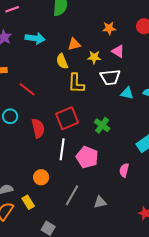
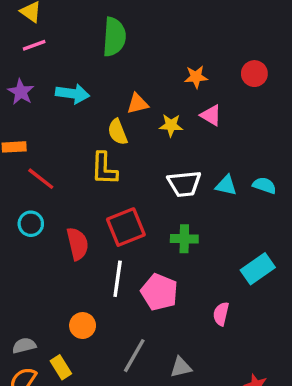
white trapezoid: (110, 77) -> (184, 184), moved
yellow L-shape: (76, 83) -> (104, 169), moved
red line: (27, 89) -> (41, 179), moved
green cross: (102, 125) -> (184, 239), turned -35

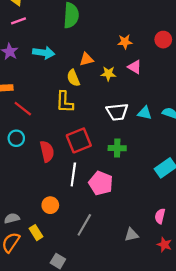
pink semicircle: (221, 314) -> (160, 216), moved
gray triangle: (181, 367) -> (131, 235), moved

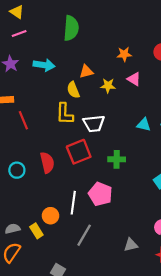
red line: (23, 109) -> (23, 120), turned 30
white trapezoid: (117, 112) -> (94, 124), moved
cyan circle: (16, 138) -> (17, 170), moved
white line: (73, 174) -> (73, 203), moved
yellow rectangle: (36, 233) -> (36, 231), moved

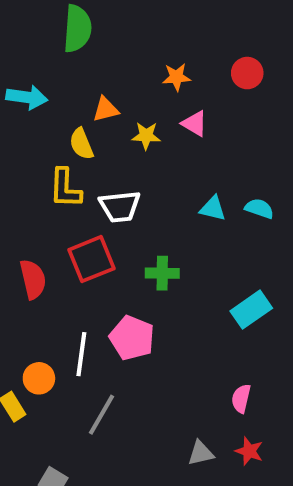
gray triangle: (131, 245) -> (201, 453), moved

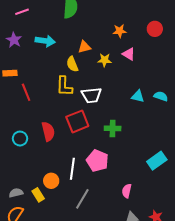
cyan rectangle: (251, 310) -> (157, 161), moved
pink semicircle: (241, 399) -> (127, 191), moved

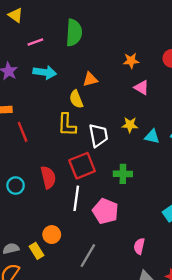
pink line: (22, 12) -> (35, 42), moved
yellow star: (105, 60) -> (130, 125), moved
white trapezoid: (91, 95) -> (98, 135), turned -95
white line: (72, 169) -> (76, 198), moved

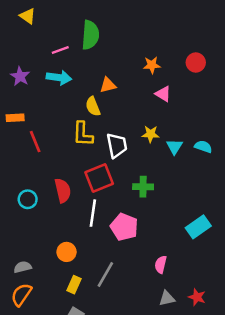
pink line: (35, 42) -> (60, 50), moved
cyan triangle: (152, 137) -> (174, 147), turned 49
yellow rectangle: (37, 251) -> (74, 285), moved, turned 56

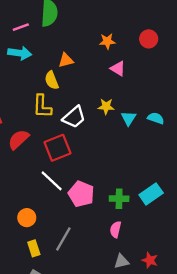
white trapezoid: (117, 145) -> (74, 117), turned 60
green cross: (143, 187) -> (119, 199), moved
red semicircle: (63, 190) -> (18, 140), moved, turned -120
white line: (93, 213) -> (52, 181), turned -55
yellow rectangle: (74, 285) -> (34, 248), turned -42

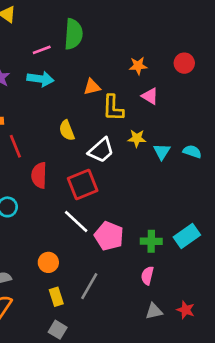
yellow semicircle: (52, 80) -> (67, 130), moved
yellow L-shape: (42, 106) -> (113, 108), moved
red semicircle: (18, 140) -> (39, 175), turned -45

